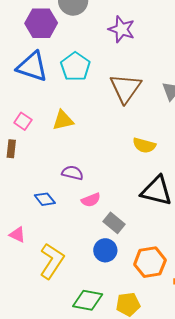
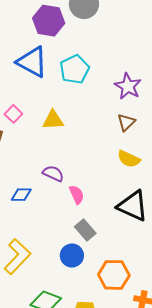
purple star: (122, 29) -> (128, 86), moved
brown triangle: (125, 88) -> (126, 122), moved, size x0.6
blue diamond: (45, 199) -> (21, 195), turned -60
pink semicircle: (91, 200) -> (77, 195), moved, turned -102

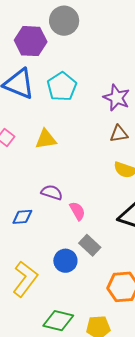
brown triangle: (126, 122) -> (119, 134), turned 42
blue circle: (72, 256) -> (65, 261), moved

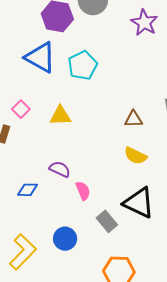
purple star: (117, 98) -> (144, 23), moved
gray rectangle: (90, 245) -> (107, 221), moved

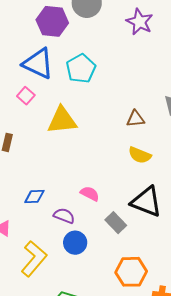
pink square: (21, 109) -> (26, 96), moved
yellow triangle: (60, 116) -> (62, 120), size x1.4
purple semicircle: (60, 169) -> (64, 216), moved
pink semicircle: (83, 191) -> (90, 194), turned -36

